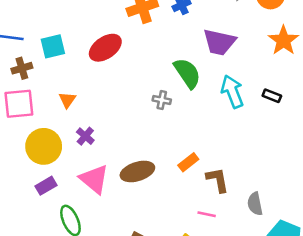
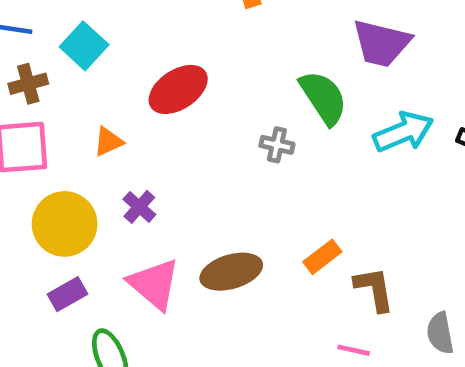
cyan square: (53, 46) -> (84, 46), turned -35
red ellipse: (105, 48) -> (178, 89), moved
cyan arrow: (232, 92) -> (403, 132), turned 88
orange triangle: (67, 100) -> (108, 142), turned 30

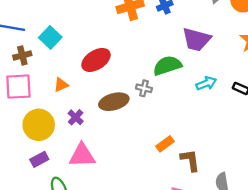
green semicircle: (323, 98) -> (167, 66), turned -76
cyan arrow: (403, 132) -> (206, 83), size x0.7
brown ellipse: (231, 272) -> (114, 102), moved
pink triangle: (154, 284) -> (82, 155), turned -44

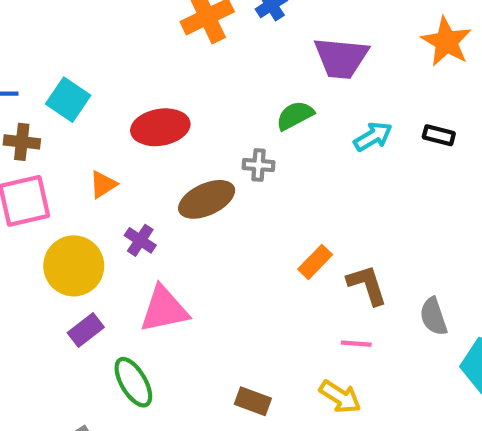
brown cross: (22, 55) -> (22, 142), turned 30
red ellipse: (96, 60) -> (160, 127), turned 32
green semicircle: (167, 66) -> (295, 115), size x0.7

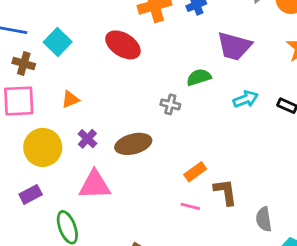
red ellipse: (160, 127) -> (123, 45), moved, turned 32
brown ellipse: (207, 199) -> (133, 144), moved
purple rectangle: (86, 330) -> (31, 194), moved
pink line: (356, 344) -> (190, 206), moved

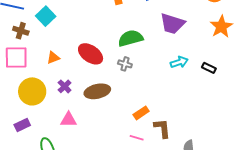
red ellipse: (123, 45) -> (91, 54), moved
green semicircle: (199, 77) -> (131, 38), moved, size x1.4
pink triangle: (95, 185) -> (69, 120), size x0.7

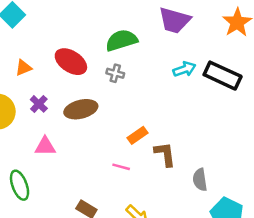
black rectangle: (209, 68) -> (223, 76), size x2.0
pink line: (137, 138) -> (121, 167), moved

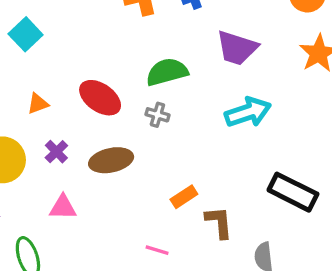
cyan arrow: (184, 69) -> (248, 112), size x1.5
black rectangle: (223, 76) -> (293, 192), moved
pink line: (121, 167) -> (157, 250), moved

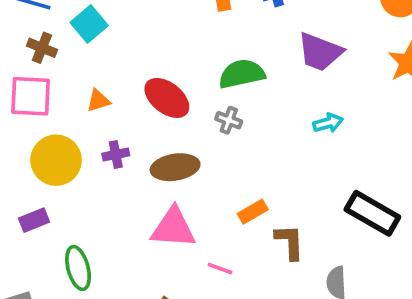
cyan arrow: (248, 112) -> (328, 123), size x0.6
purple cross: (56, 152) -> (116, 154), turned 30
pink triangle: (63, 207) -> (173, 228), moved, size x1.5

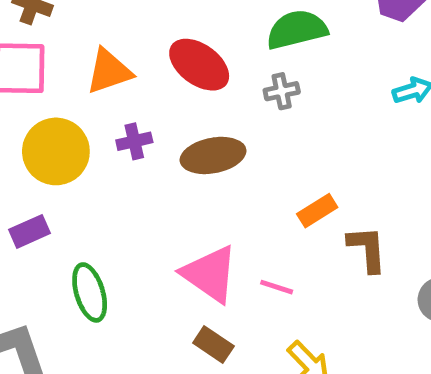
orange triangle: (98, 101) -> (109, 71), size x1.5
gray cross: (229, 120) -> (282, 91), turned -30
pink triangle: (173, 228) -> (210, 274), moved, turned 33

